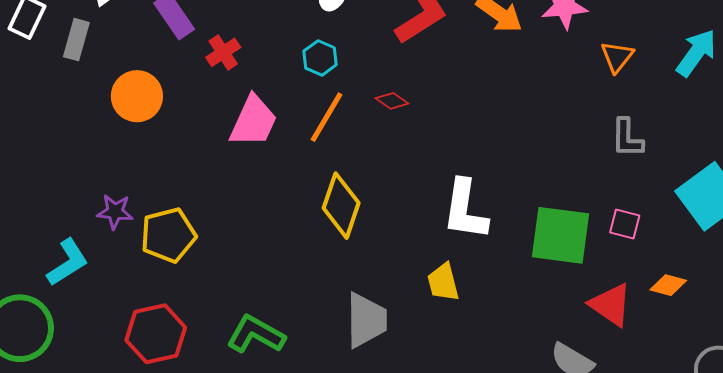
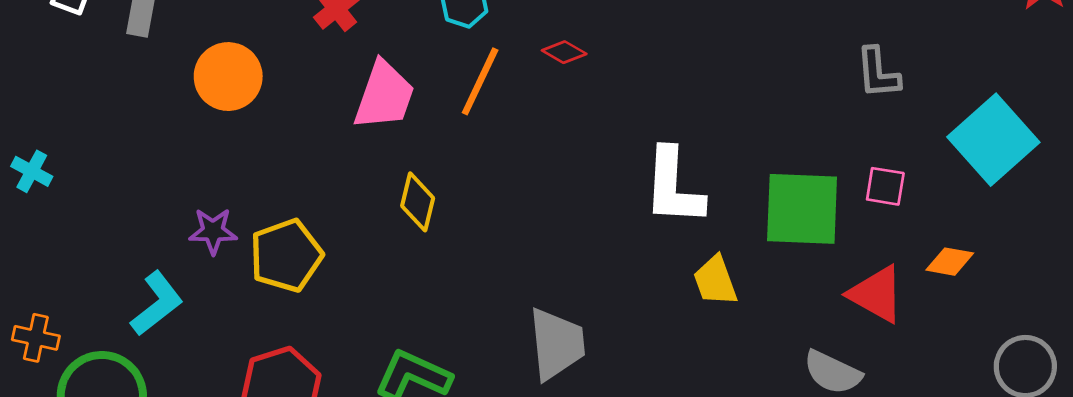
yellow diamond: (341, 206) -> (418, 202), moved, size x0.7
yellow trapezoid: (443, 282) -> (715, 281), moved

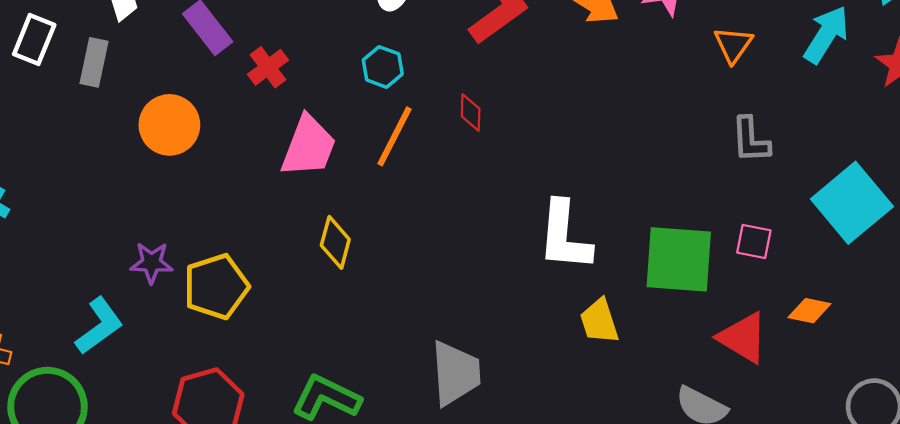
red diamond: (564, 52) -> (471, 113), turned 60

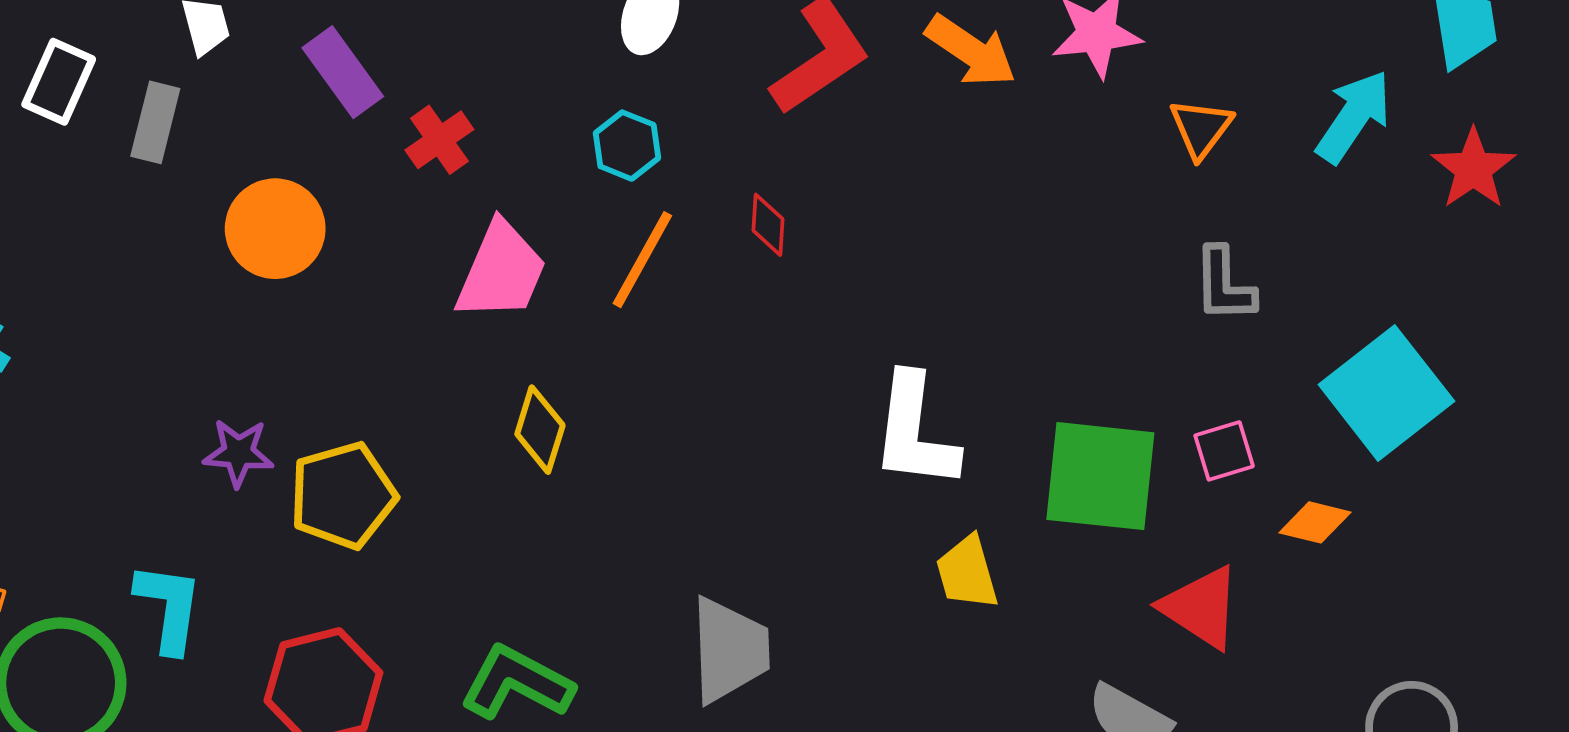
pink square: (754, 242) -> (1224, 451), turned -30
orange diamond: (809, 311) -> (1315, 522), moved
cyan L-shape: (99, 326) -> (169, 607), moved, turned -48

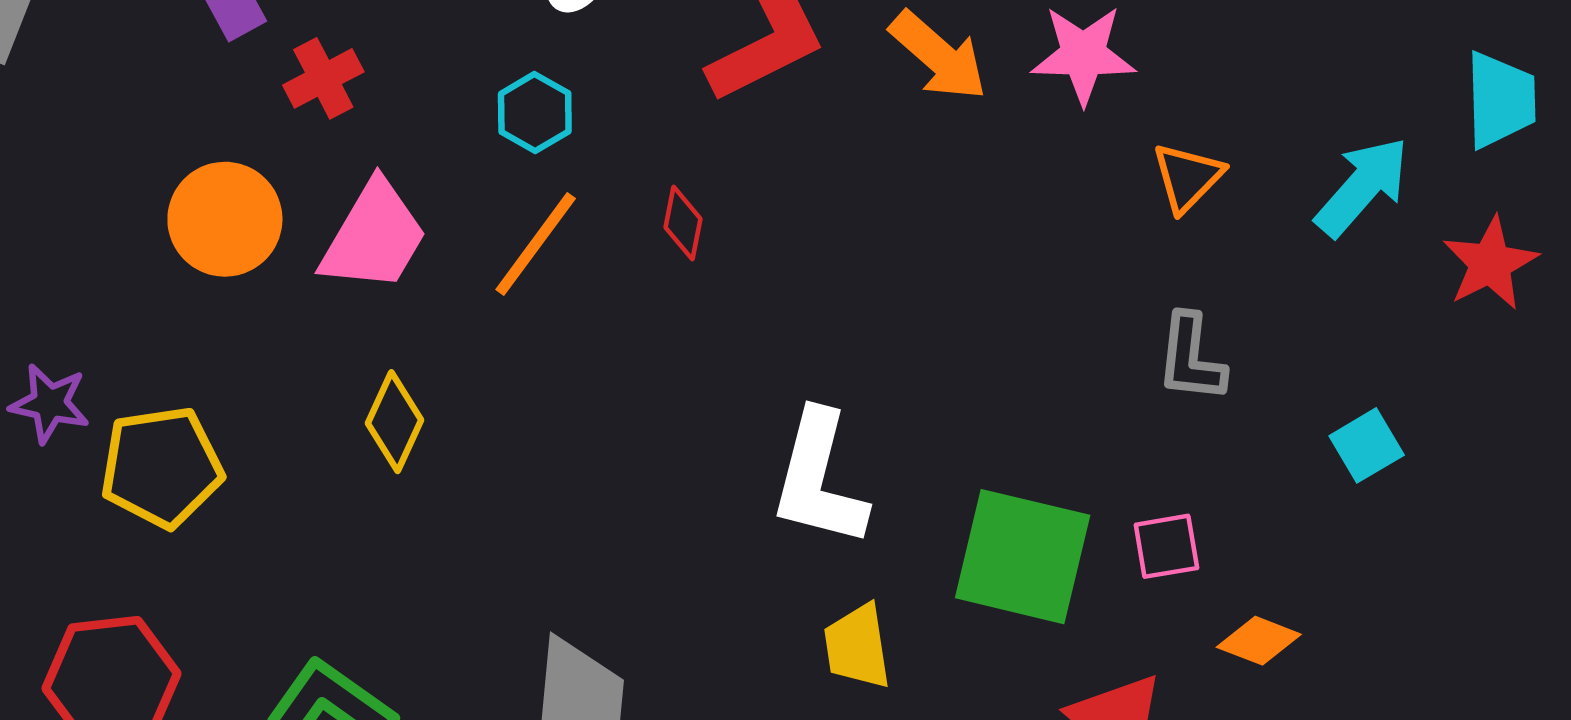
orange circle: (275, 229) -> (225, 219), moved
cyan square: (1386, 393) -> (1367, 445), moved, size x0.5

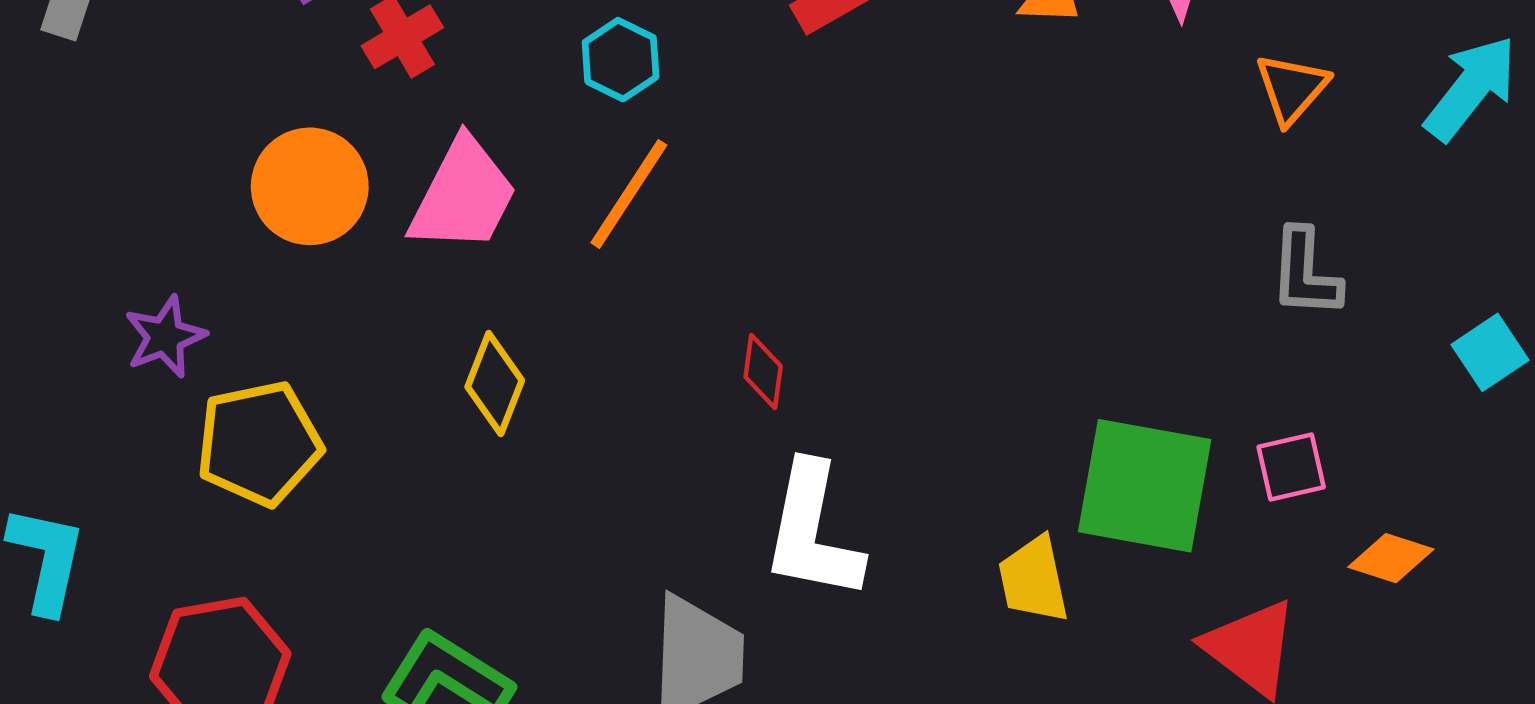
red diamond: (683, 223) -> (763, 372), moved
purple star: (50, 403) -> (165, 337), moved, turned -30
white L-shape: (819, 479) -> (813, 532), moved
yellow trapezoid: (857, 646) -> (1033, 580), moved

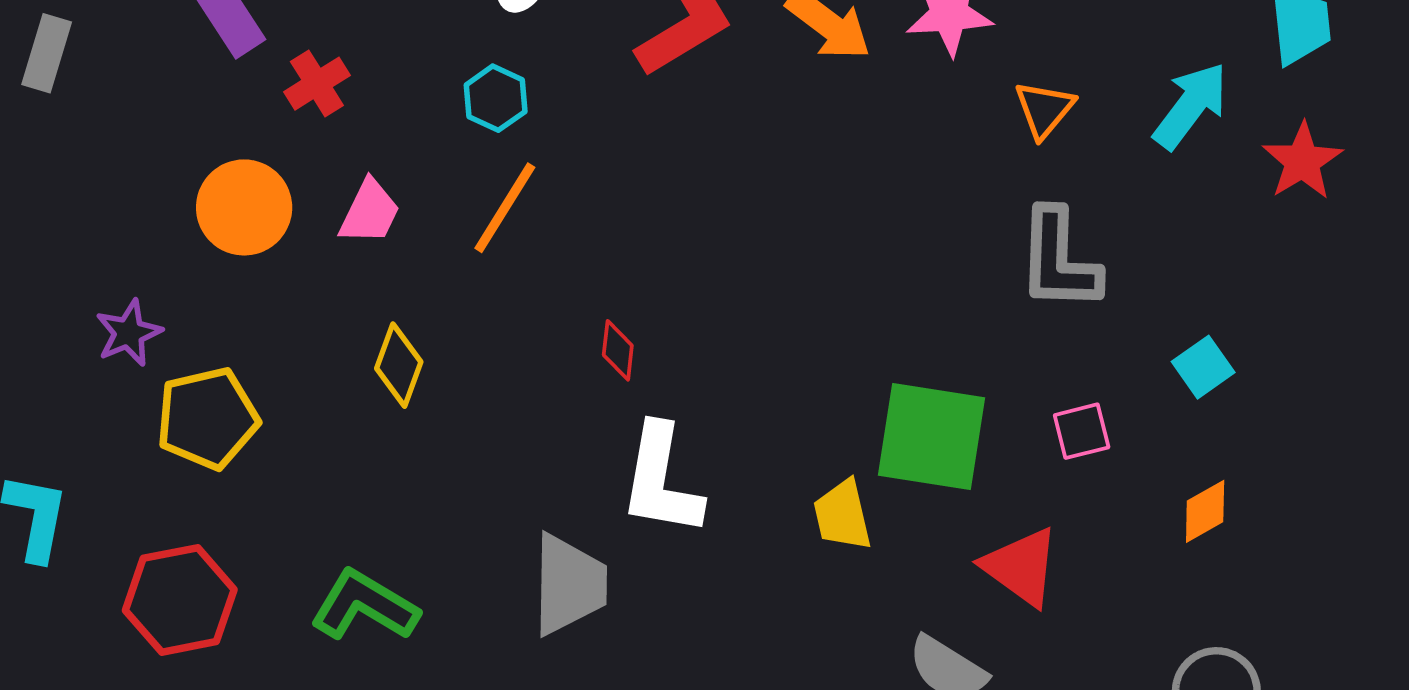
pink trapezoid: (463, 195) -> (370, 212), size x0.7
gray L-shape: (1305, 273) -> (1059, 260), size x1.4
cyan square: (1490, 352) -> (1203, 367), moved
pink square: (1291, 467) -> (1082, 431), moved
orange diamond: (1391, 558) -> (1205, 511), moved, turned -46

